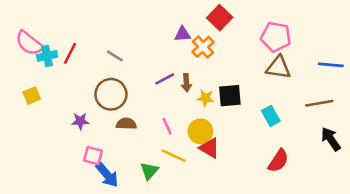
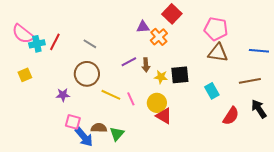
brown semicircle: (126, 124) -> (99, 128), moved
yellow line: (174, 156) -> (111, 95), moved
red semicircle: (278, 161) -> (231, 116), moved

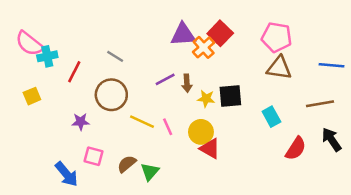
red square: (172, 14) -> (220, 33), moved
purple triangle: (143, 27) -> (183, 35), size x1.5
red line: (55, 42) -> (74, 72), moved
brown semicircle: (99, 128) -> (127, 164), turned -42
blue arrow: (84, 137) -> (67, 174), moved

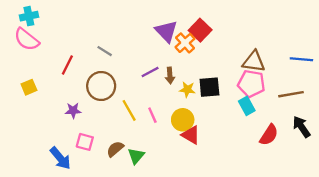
purple triangle: (183, 35) -> (166, 31), turned 50
pink pentagon: (277, 37) -> (251, 84), moved
cyan cross: (47, 56) -> (29, 16), moved
yellow line: (142, 122) -> (129, 110), turned 35

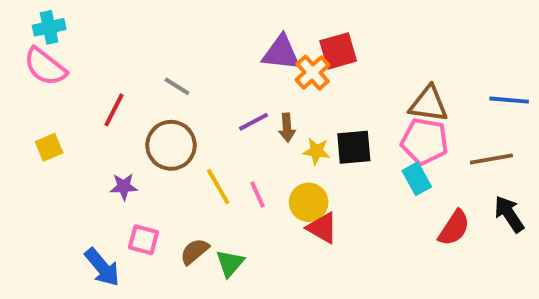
red square: (200, 30) -> (338, 51), turned 30
purple triangle: (166, 31) -> (281, 53), turned -40

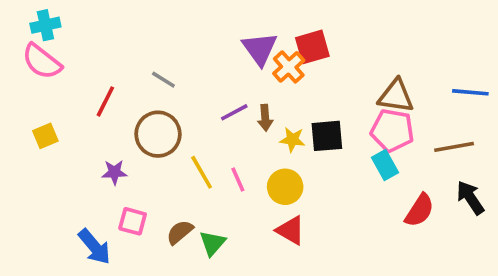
purple triangle: (281, 53) -> (260, 49), turned 48
red triangle: (322, 228) -> (291, 230), moved

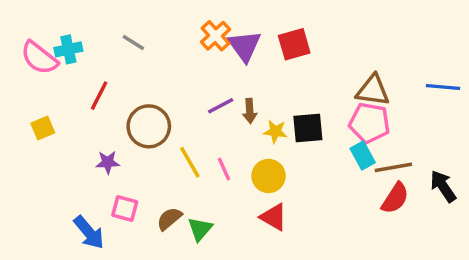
cyan cross: (45, 25) -> (68, 49), moved
orange cross: (289, 67) -> (215, 36), moved
gray line: (163, 80) -> (133, 43), moved
brown line: (454, 147) -> (393, 167), moved

